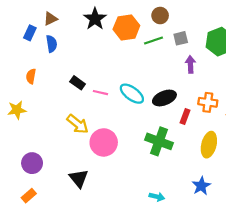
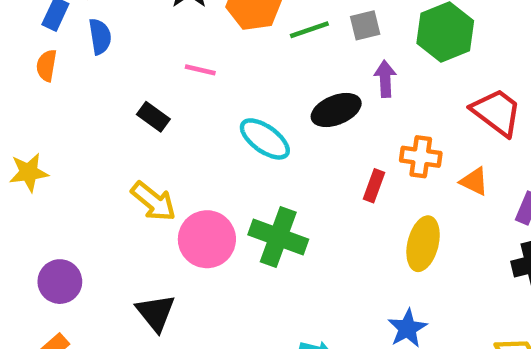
orange semicircle: (31, 76) -> (46, 65), moved
pink line: (100, 93) -> (200, 70), moved
black ellipse: (164, 98) -> (336, 110), moved
green cross: (159, 141) -> (278, 237), moved

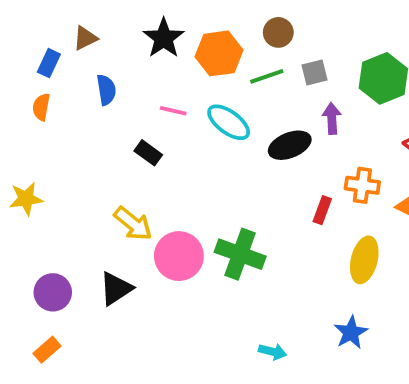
blue semicircle: (100, 36) -> (106, 90), moved
black rectangle: (153, 117) -> (148, 153), moved
cyan ellipse: (265, 139) -> (229, 122), moved
black triangle: (156, 313) -> (116, 289), moved, turned 36

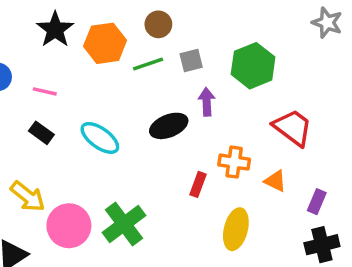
pink line: (173, 111) -> (45, 91), moved
cyan ellipse: (229, 122) -> (100, 138), moved
green cross: (240, 254) -> (124, 224), turned 33

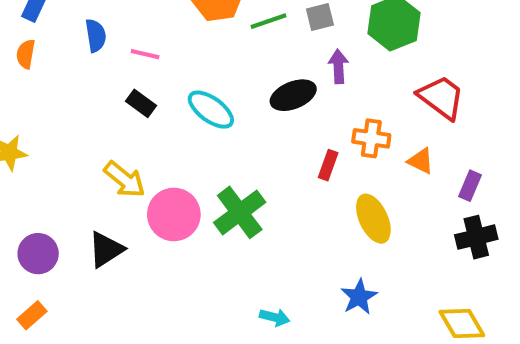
yellow ellipse: (236, 229) -> (373, 219), turned -39

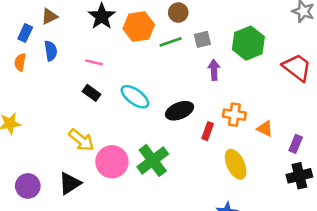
blue semicircle: (96, 36) -> (51, 51), moved
black ellipse: (293, 95) -> (180, 111), moved
red trapezoid: (441, 97) -> (297, 67), moved

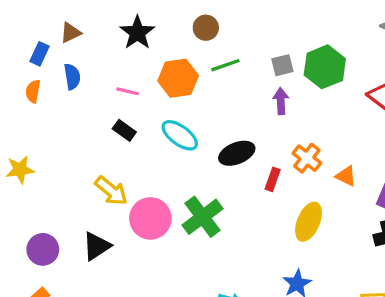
brown circle: (178, 13) -> (206, 28), moved
orange hexagon: (139, 27) -> (178, 78), moved
gray square: (202, 39) -> (282, 65), moved
orange cross: (234, 115) -> (307, 158), turned 30
yellow ellipse: (236, 164) -> (308, 222), turned 48

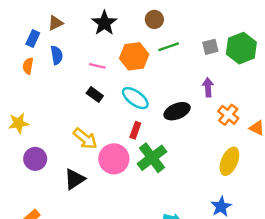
purple arrow: (281, 101) -> (208, 87), moved
red rectangle: (273, 179) -> (135, 130), moved
purple circle: (43, 249) -> (35, 159), moved

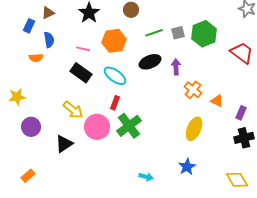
green line: (169, 47) -> (154, 33), moved
orange semicircle: (28, 66) -> (36, 58), moved, turned -104
black rectangle: (95, 95) -> (81, 73), size x1.5
black ellipse: (177, 111) -> (150, 62), moved

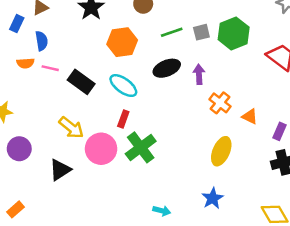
pink line: (83, 49) -> (50, 68), moved

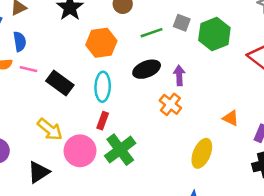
gray square: (201, 32) -> (182, 23), moved, turned 35
cyan ellipse: (123, 86) -> (103, 87), turned 56
orange cross: (220, 103) -> (170, 104), moved

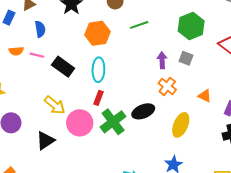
gray square: (182, 23) -> (186, 58), moved
blue semicircle: (20, 42) -> (40, 29), moved
black ellipse: (147, 69) -> (143, 111), moved
orange cross: (170, 104) -> (167, 86), moved

